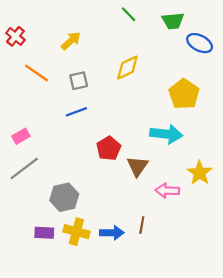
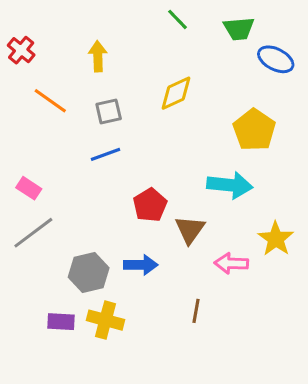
yellow arrow: (71, 41) -> (98, 56), turned -50
pink rectangle: (21, 136) -> (29, 188), turned 63
blue arrow: (112, 233) -> (141, 265), moved

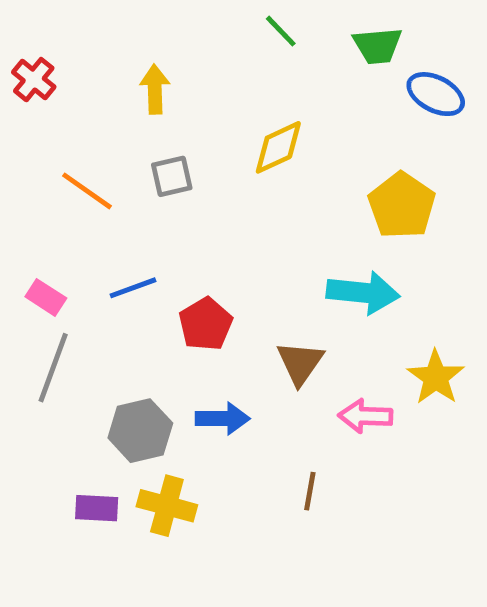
orange line: (50, 101) -> (87, 191), moved
blue line: (105, 154) -> (133, 288), moved
red pentagon: (150, 205) -> (206, 324), moved
gray line: (33, 233) -> (53, 368), turned -33

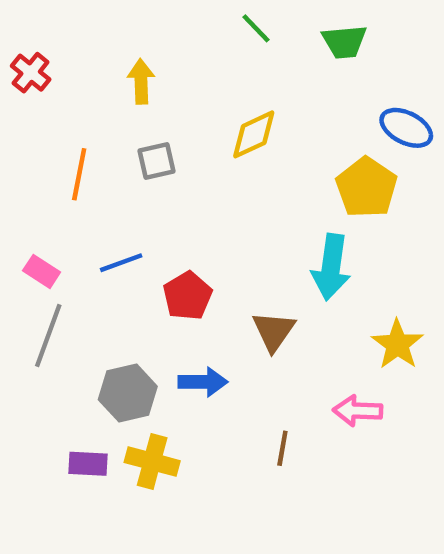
blue ellipse: (436, 94) -> (406, 128), moved
orange line: (87, 191) -> (79, 174), turned 66
cyan arrow: (363, 293) -> (331, 267), turned 92
pink arrow: (365, 416) -> (358, 411), moved

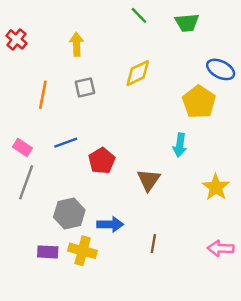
cyan arrow: (331, 267) -> (180, 145), size x0.7
blue arrow: (203, 382) -> (110, 224), moved
pink arrow: (358, 411) -> (221, 248), moved

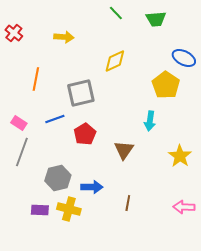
yellow arrow: (77, 44) -> (64, 37), turned 96
gray square: (85, 87) -> (81, 93), moved, size x1.6

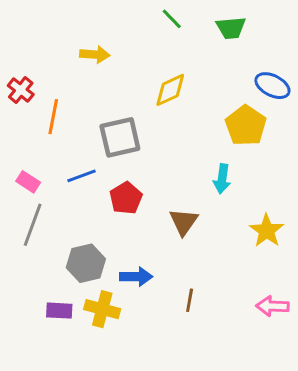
red cross: (14, 33) -> (21, 90), moved

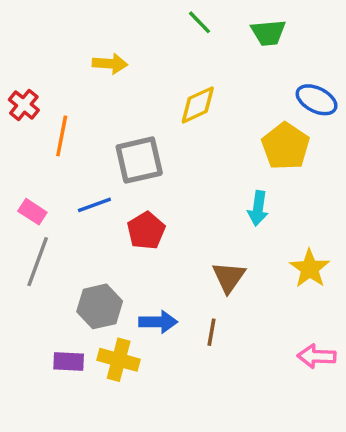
brown triangle: (184, 222) -> (229, 277), moved
brown line: (190, 300) -> (212, 332), moved

